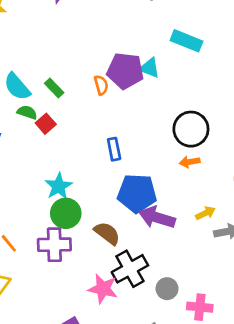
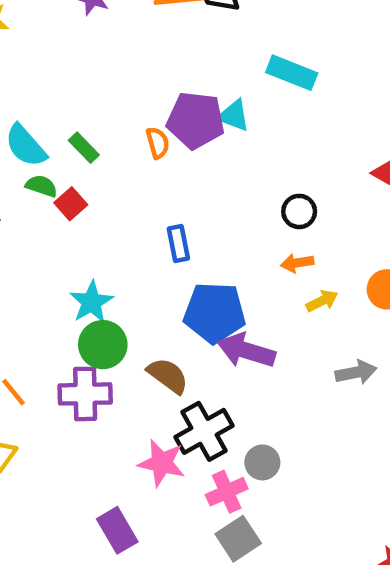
black circle: (191, 129) -> (299, 211), size x0.6
yellow arrow: (205, 213) -> (322, 301), moved
pink cross: (200, 307) -> (227, 492), moved, turned -30

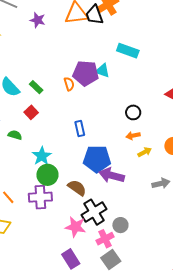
green semicircle: (42, 186) -> (15, 135), moved
purple rectangle: (117, 530) -> (71, 259), moved

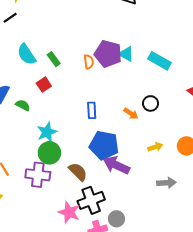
cyan rectangle: (128, 51) -> (160, 61), moved
orange arrow: (133, 136) -> (131, 114), moved, turned -144

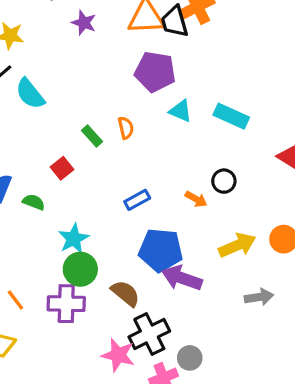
cyan semicircle: (26, 54) -> (30, 94), moved
purple pentagon: (108, 54) -> (155, 72), moved
green rectangle: (54, 59) -> (92, 136), moved
blue rectangle: (92, 110) -> (137, 200), turned 70
yellow arrow: (155, 147) -> (237, 245), size x1.6

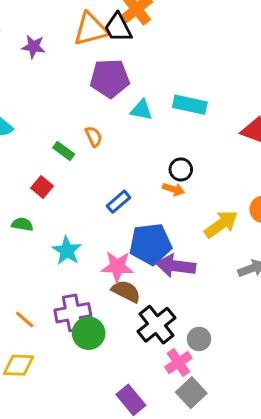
black circle: (224, 181) -> (181, 169), moved
green circle: (80, 269) -> (89, 333), moved
pink star: (118, 355) -> (117, 267), moved

